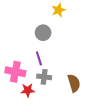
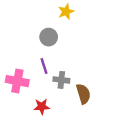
gray cross: (44, 77) -> (61, 80), moved
red star: (28, 90) -> (42, 107), moved

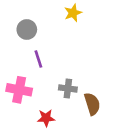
gray circle: (49, 37) -> (27, 29), moved
purple line: (44, 66) -> (38, 59), moved

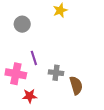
purple line: (38, 59) -> (34, 58), moved
red star: (46, 118) -> (30, 96), moved

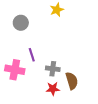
red star: (30, 96) -> (53, 89), moved

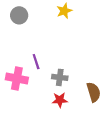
gray circle: (21, 23) -> (19, 15), moved
brown semicircle: (72, 81) -> (94, 92), moved

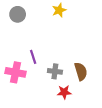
brown semicircle: (94, 92) -> (81, 71), moved
red star: (60, 100) -> (64, 92), moved

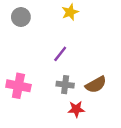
purple line: (33, 57) -> (60, 54), moved, turned 56
brown semicircle: (81, 71) -> (96, 85), turned 78

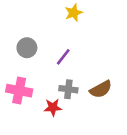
gray circle: (21, 17) -> (27, 48), moved
red star: (76, 109) -> (53, 107), moved

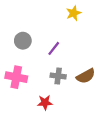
yellow star: (74, 13) -> (74, 13), moved
red star: (53, 107) -> (45, 102), moved

